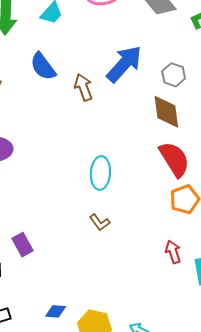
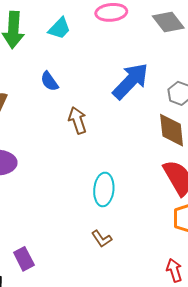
blue semicircle: (43, 66) -> (49, 81), size x0.7
brown arrow: (83, 87) -> (77, 120), moved

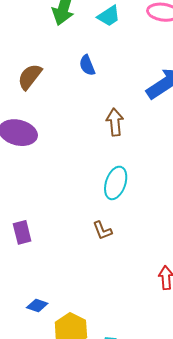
brown arrow: (77, 120) -> (115, 122), moved

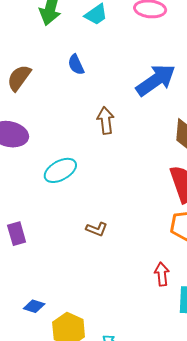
cyan ellipse: (116, 183) -> (60, 170), moved, turned 44
brown L-shape: (102, 230) -> (97, 229), turned -45

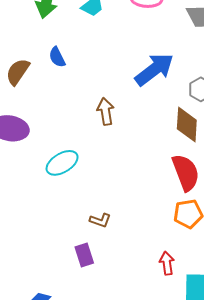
blue semicircle: (76, 65) -> (57, 57), moved
purple rectangle: (17, 234) -> (84, 255), moved

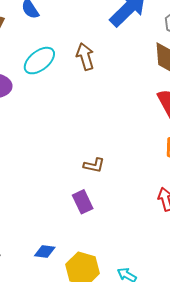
cyan ellipse: (62, 163) -> (39, 61), moved

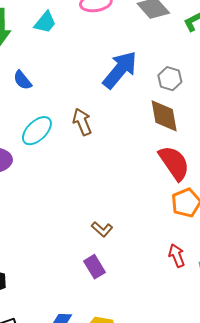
brown L-shape: (94, 165) -> (102, 229), turned 35

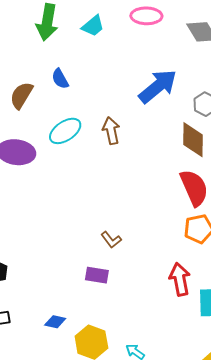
red arrow: (177, 256) -> (180, 279), size x1.4
purple rectangle: (94, 267) -> (97, 275), turned -60

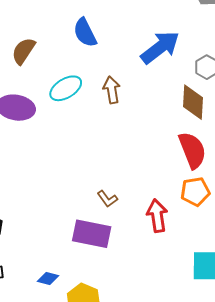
blue semicircle: (60, 79) -> (85, 33), moved, size x1.4
purple rectangle: (97, 275) -> (92, 234), size x1.6
red arrow: (180, 279) -> (157, 216), moved

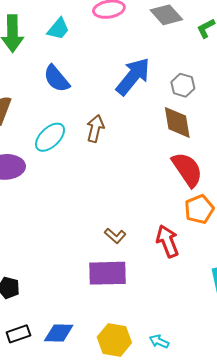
brown arrow: (112, 90) -> (95, 128), turned 36
blue diamond: (48, 278) -> (59, 333), moved, size x1.4

